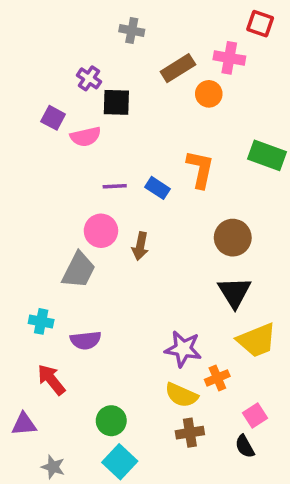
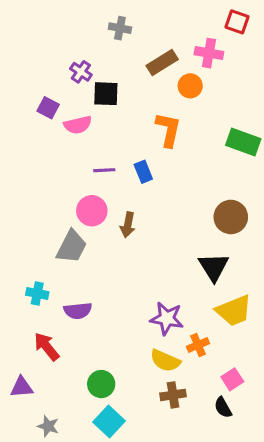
orange L-shape: (200, 169) -> (168, 130), moved
blue rectangle: (157, 188) -> (143, 172), turned 35
brown circle: (233, 238) -> (231, 217), moved

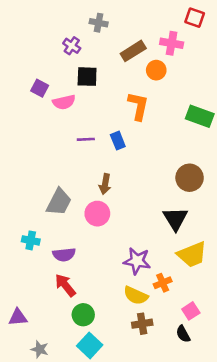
purple cross: (81, 72) -> (72, 46), moved
pink circle: (92, 211) -> (97, 214), moved
red arrow: (47, 347) -> (65, 285), moved

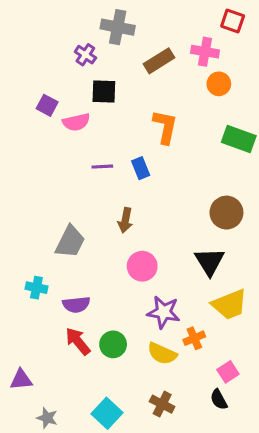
gray cross: (99, 23) -> (118, 27), size x1.5
orange circle: (156, 70) -> (219, 84), moved
pink circle: (97, 214) -> (142, 266), moved
green circle: (83, 315) -> (113, 344), moved
brown cross: (142, 324) -> (162, 404), moved, turned 36

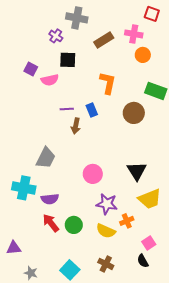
brown circle: (226, 213) -> (134, 113), moved
brown arrow: (125, 220) -> (76, 126), moved
cyan cross: (36, 288) -> (24, 188), size x1.6

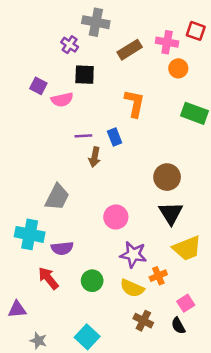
red square: (152, 14) -> (196, 31), moved
brown circle: (134, 113) -> (167, 177), moved
red arrow: (51, 223) -> (48, 278), moved
brown cross: (106, 264) -> (143, 321), moved

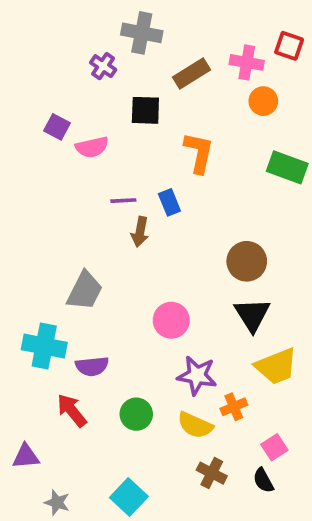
black square: (85, 75) -> (145, 110), moved

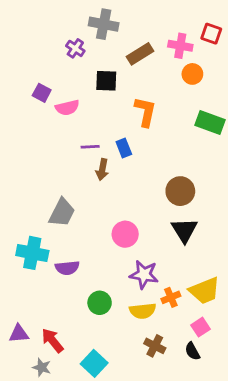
yellow trapezoid: (276, 366) -> (205, 291), moved
red arrow: (72, 410) -> (52, 340), moved
yellow semicircle: (195, 425) -> (143, 311), turned -30

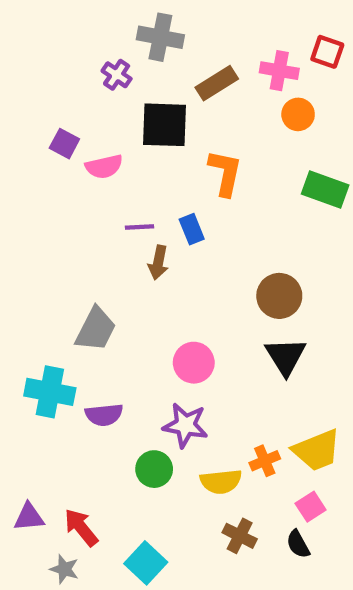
black square: (106, 81) -> (165, 125), size x1.4
purple star: (144, 275) -> (185, 425), moved

